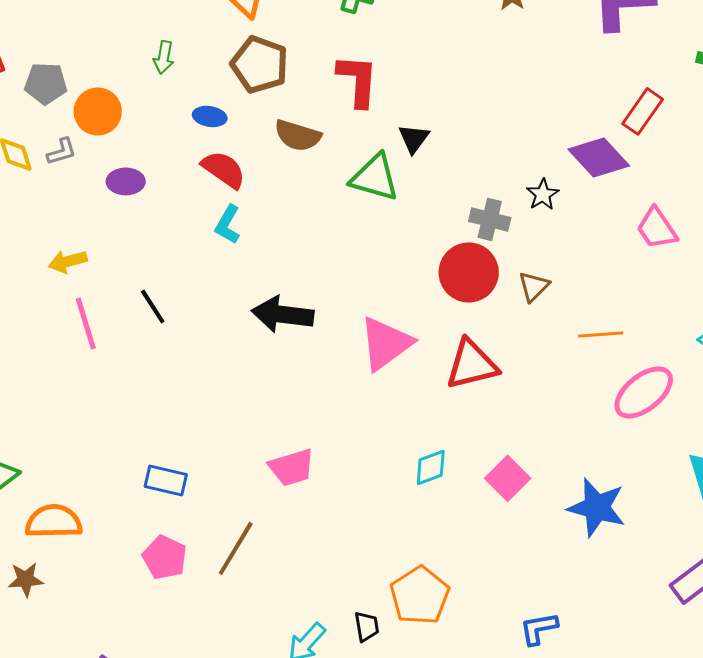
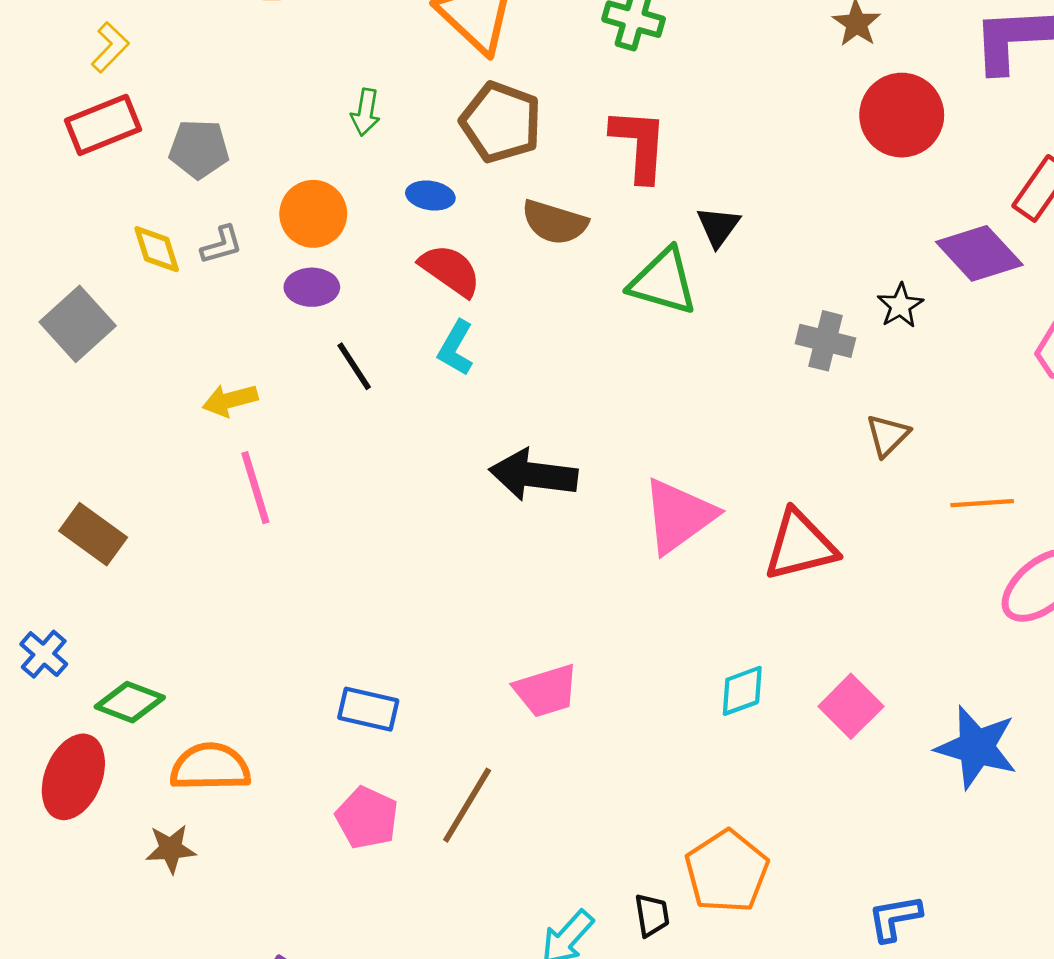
orange circle: (98, 111) -> (313, 214), moved
red circle: (469, 272) -> (902, 115), moved
black line: (153, 306) -> (354, 366), moved

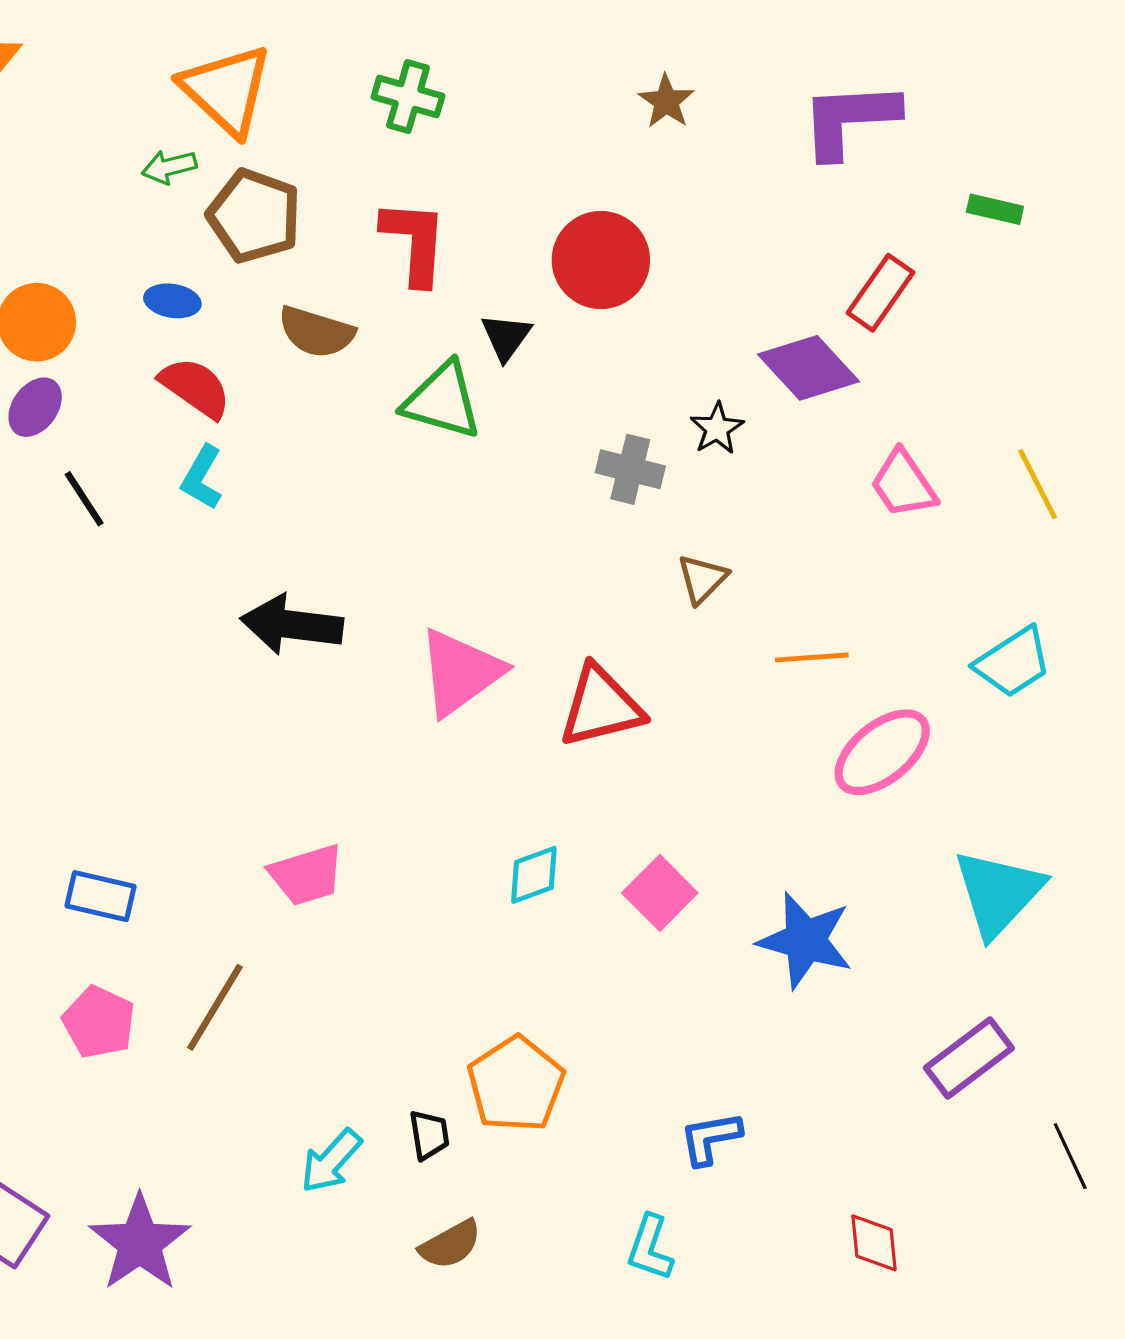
green arrow: (365, 112) -> (169, 167), moved, turned 66
red circle: (902, 115) -> (601, 260), moved
purple ellipse: (312, 287) -> (35, 407), turned -54

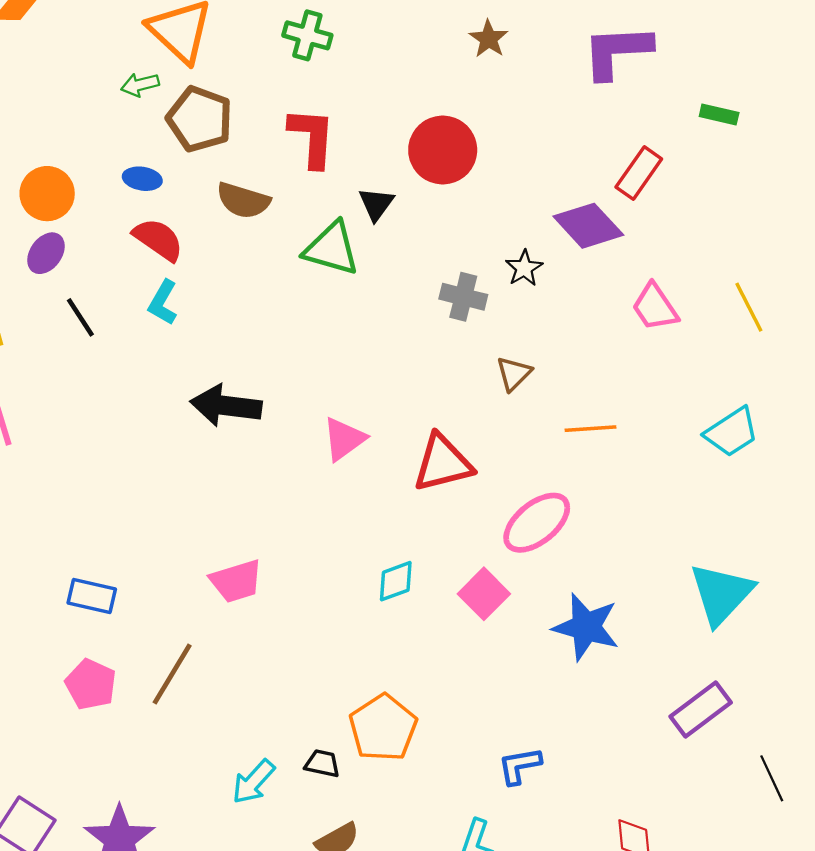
pink triangle: (460, 672) -> (344, 439), size x0.7
pink ellipse: (882, 752) -> (537, 523), moved
black trapezoid: (429, 1135) -> (322, 763), turned -69

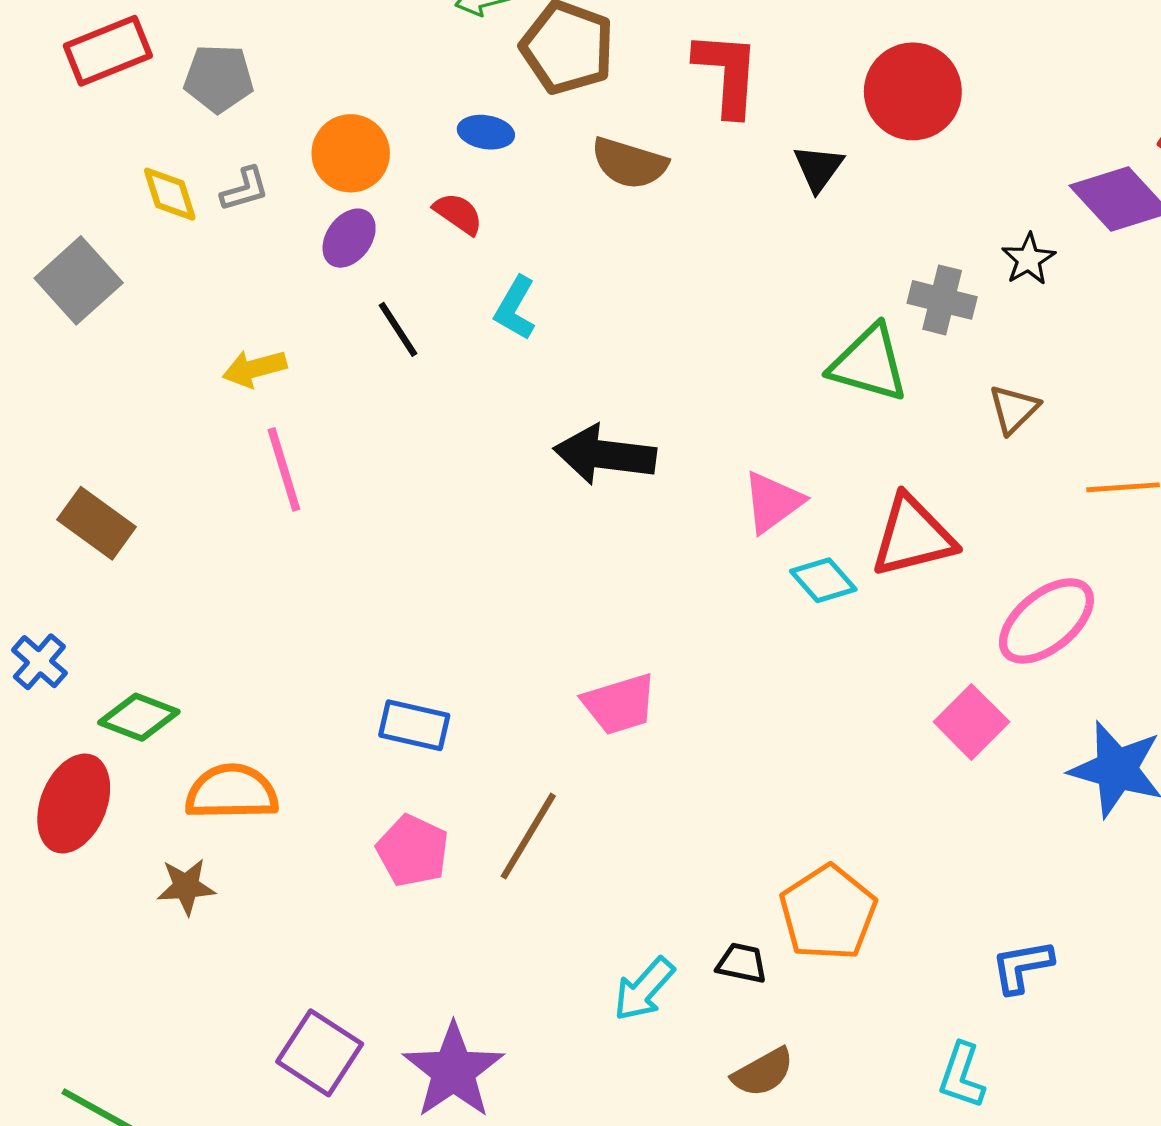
red semicircle: (158, 239) -> (458, 214), moved, size x0.7
green triangle: (331, 249) -> (869, 364), moved
cyan diamond: (396, 581) -> (823, 580), moved, turned 69

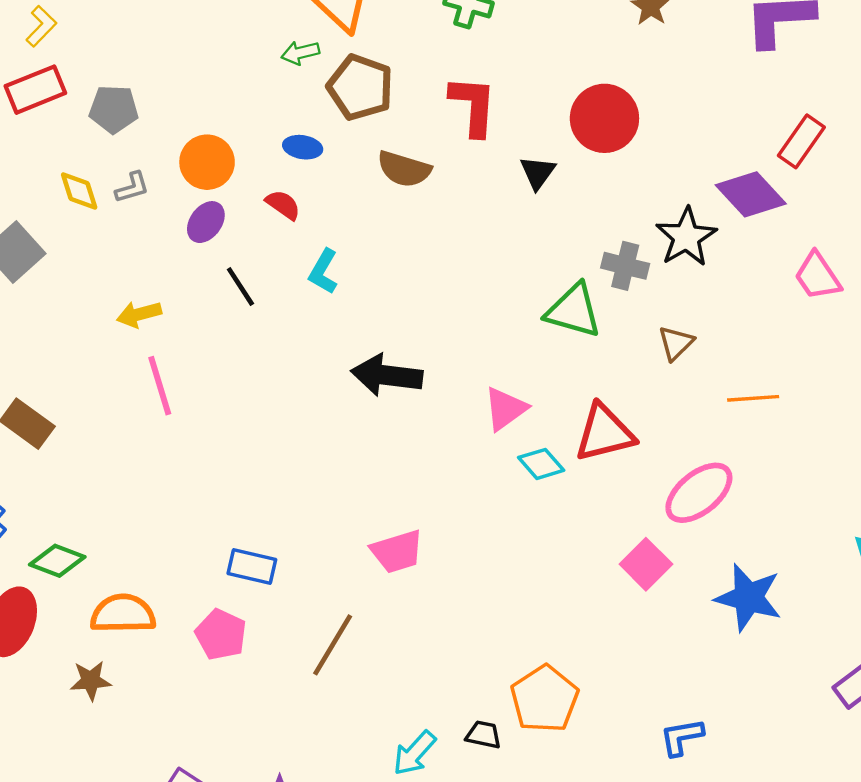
black star: (1029, 259) -> (686, 237), size x1.6
pink pentagon: (413, 851) -> (221, 634), moved

